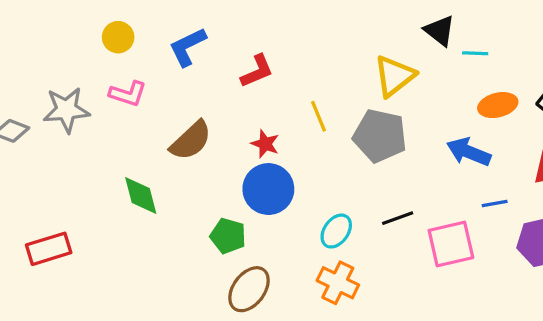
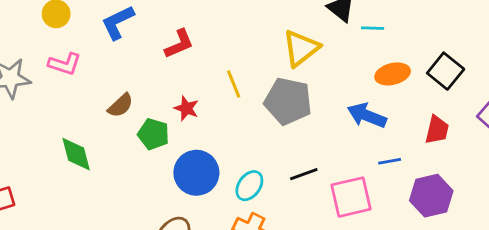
brown semicircle: (191, 141) -> (121, 105), size x0.7
blue circle: (268, 189) -> (196, 173), moved
green pentagon: (228, 236) -> (153, 134), moved

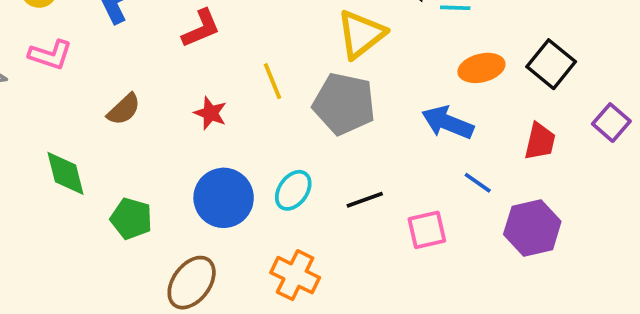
green pentagon: (153, 134) -> (131, 219), moved
blue line: (390, 161) -> (478, 183), turned 45
cyan ellipse: (249, 186) -> (293, 190), moved
pink square: (351, 197) -> (427, 230), size x0.7

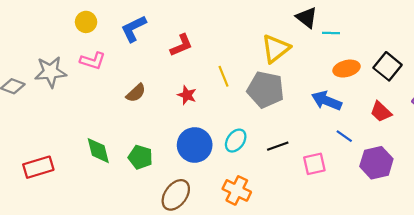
red trapezoid: (540, 141) -> (381, 112), turned 120
green diamond: (65, 173) -> (98, 151), moved

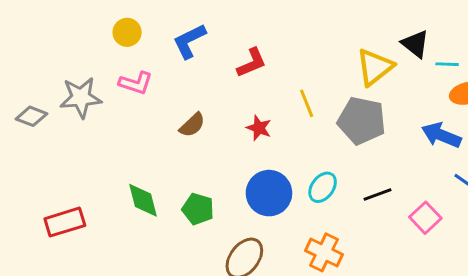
black triangle: (307, 18) -> (415, 44), moved
cyan line: (331, 33) -> (447, 64), moved
pink square: (314, 164) -> (425, 218), turned -30

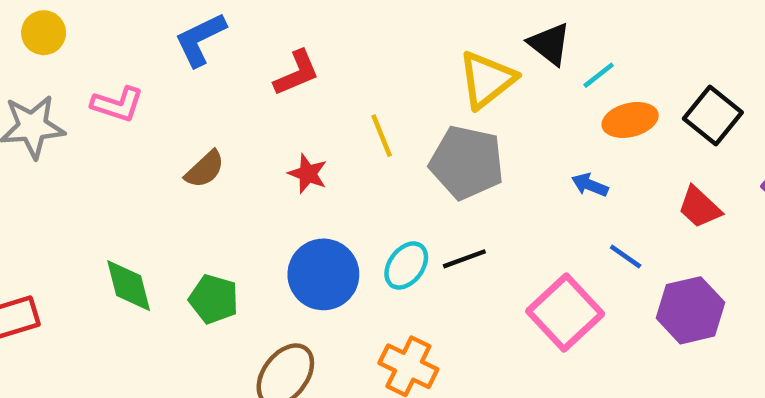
yellow circle: (127, 32) -> (44, 33), moved
cyan line: (447, 64) -> (599, 75), turned -40
blue arrow: (441, 135) -> (590, 185), size x0.6
black line: (378, 195) -> (464, 259), moved
pink square: (425, 218) -> (565, 312), size x1.5

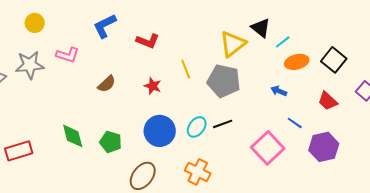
red L-shape: (297, 73) -> (148, 41), turned 45

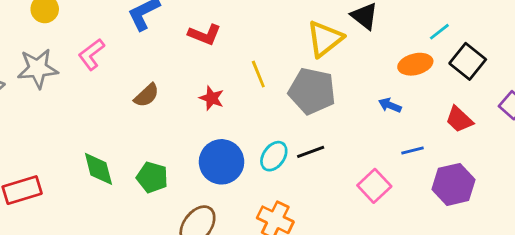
cyan line: (283, 42) -> (439, 32), moved
pink L-shape: (68, 55) -> (91, 54), turned 125
blue line: (295, 123) -> (412, 150), turned -49
pink square: (268, 148) -> (374, 186), size x0.7

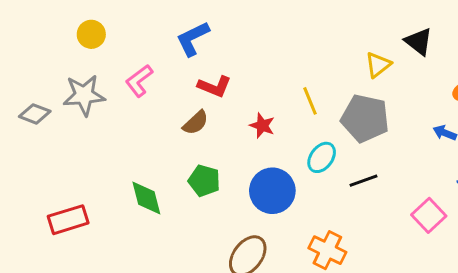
red L-shape: (205, 34) -> (214, 86), moved
yellow triangle: (325, 39) -> (378, 65), size x0.7
cyan ellipse: (274, 156) -> (322, 157), moved
green pentagon: (152, 177) -> (204, 181), moved

